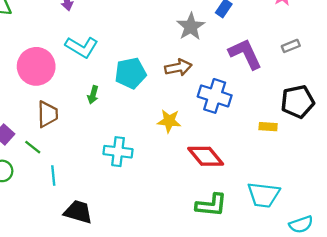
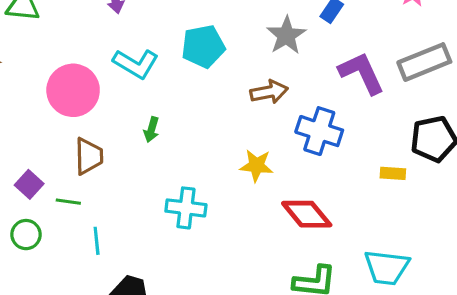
gray rectangle: (291, 46) -> (424, 62), size x2.0
cyan pentagon: (131, 73) -> (203, 46), moved
green line: (33, 147) -> (68, 202), turned -30

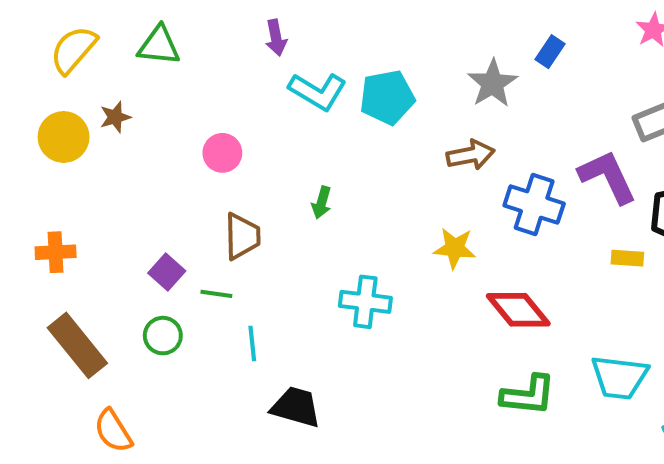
cyan L-shape: (136, 64) -> (318, 91), moved
purple L-shape: (362, 73) -> (608, 177), moved
pink circle: (73, 90) -> (222, 153), size x0.6

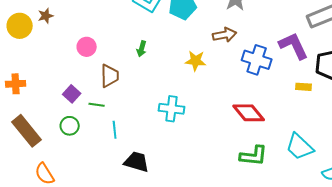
pink circle: (222, 153) -> (87, 47), moved
green arrow: (322, 203) -> (142, 49), moved
yellow star: (455, 248) -> (196, 61), moved
cyan trapezoid: (619, 377) -> (300, 147), turned 36

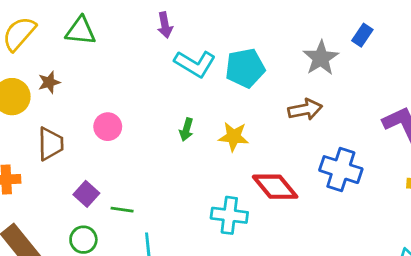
blue cross: (257, 60) -> (341, 170), moved
yellow star: (196, 61) -> (234, 137), moved
brown trapezoid: (110, 76) -> (51, 144), moved
red diamond: (249, 113) -> (275, 187), moved

